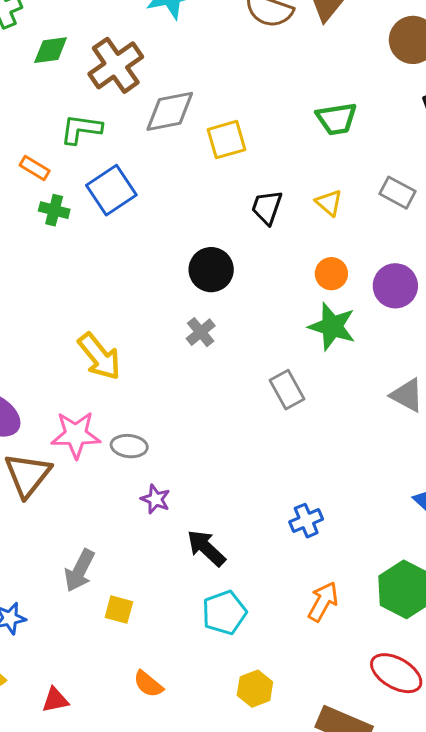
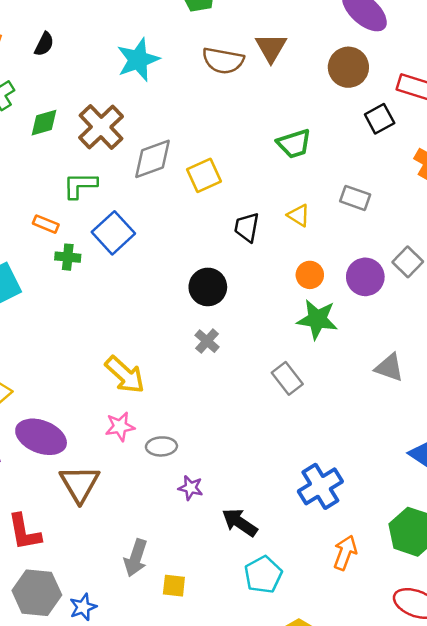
pink star: (76, 435) -> (120, 427), moved, size x0.7
blue cross: (306, 521) -> (320, 486), size x1.6

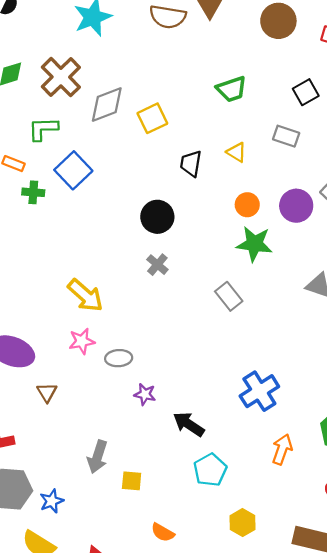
black square: (380, 119) -> (306, 92), moved
brown triangle: (80, 484) -> (47, 392), size x0.6

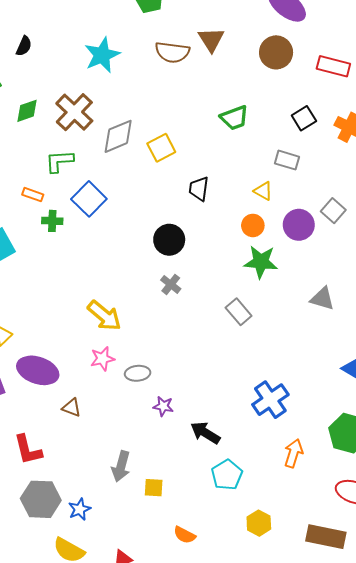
yellow triangle: (236, 152) -> (263, 191), moved
brown triangle: (47, 392) -> (72, 408), turned -36

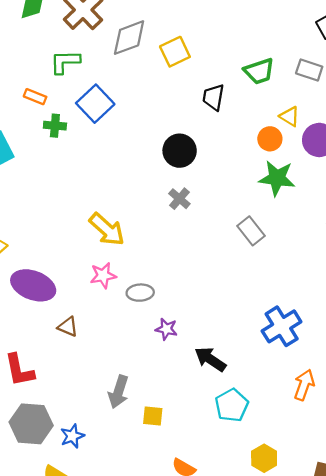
green trapezoid: (234, 118) -> (259, 71), moved
yellow triangle: (263, 191) -> (290, 116), moved

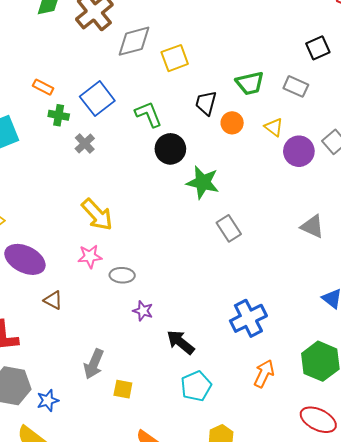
green L-shape: (65, 62) -> (149, 114), moved, turned 64
orange circle: (270, 139) -> (232, 123), moved
green star: (277, 178) -> (203, 182), moved
gray cross: (179, 199) -> (85, 144), moved

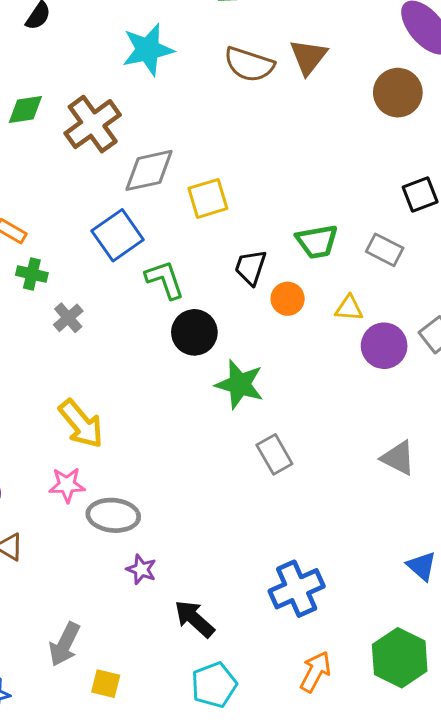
blue square: (97, 99) -> (118, 235), moved
yellow triangle: (274, 127) -> (349, 308), turned -36
gray ellipse: (122, 275) -> (113, 515), size x1.4

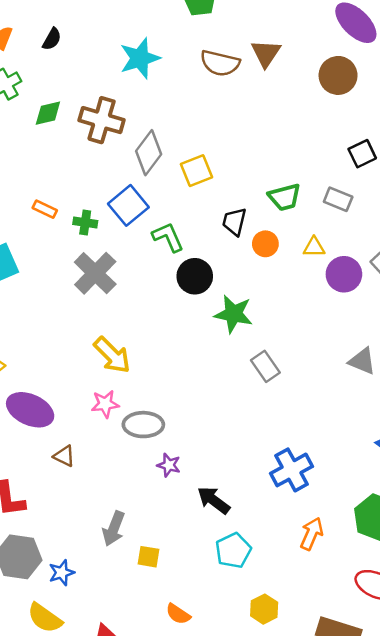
brown cross: (93, 124) -> (102, 120), turned -33
gray diamond: (149, 170) -> (149, 153), turned -36
green cross: (32, 274) -> (85, 222), moved
gray cross: (68, 318) -> (95, 273), size x1.8

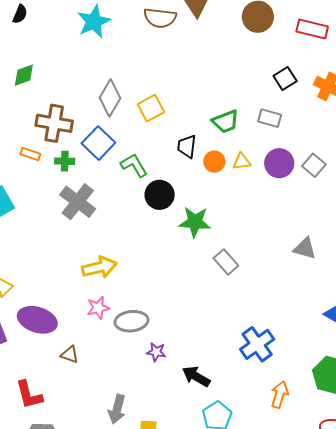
brown cross: (102, 120) -> (54, 123), moved
yellow triangle: (314, 247) -> (242, 162), moved
purple circle: (344, 274) -> (279, 163), moved
yellow arrow: (112, 355) -> (99, 267), turned -52

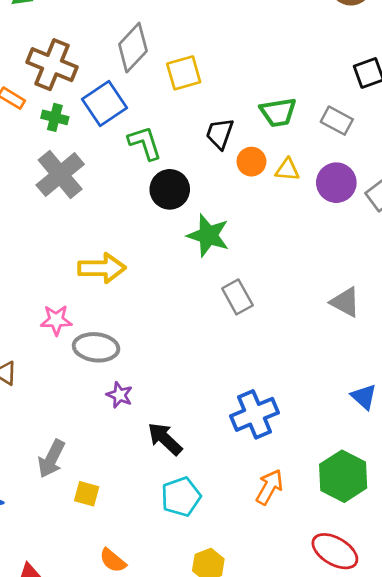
yellow arrow: (99, 267) -> (102, 268), moved

